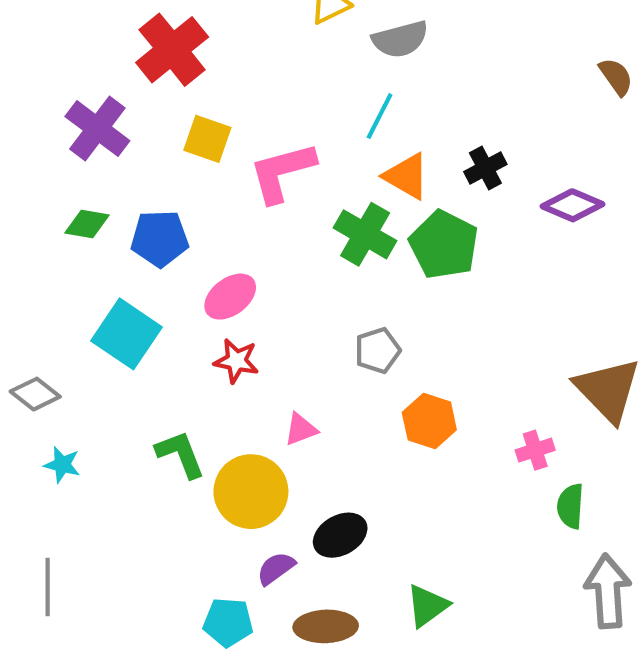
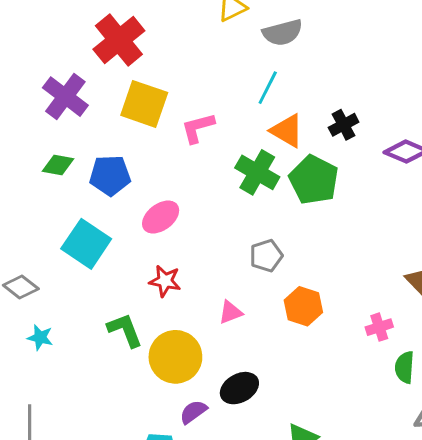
yellow square: (207, 139) -> (144, 104), size x1.4
pink L-shape: (282, 172) -> (198, 128), size x0.7
red star: (236, 361) -> (165, 281), moved
pink triangle: (301, 429) -> (231, 312), moved

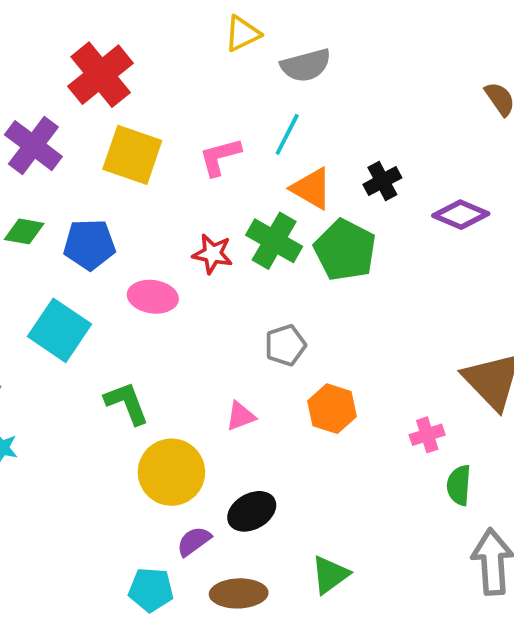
pink L-shape: (198, 128) -> (220, 157), moved
pink ellipse: (161, 217) -> (153, 297), turned 45
red star: (165, 281) -> (213, 254), moved
green L-shape: (125, 330) -> (127, 403), moved

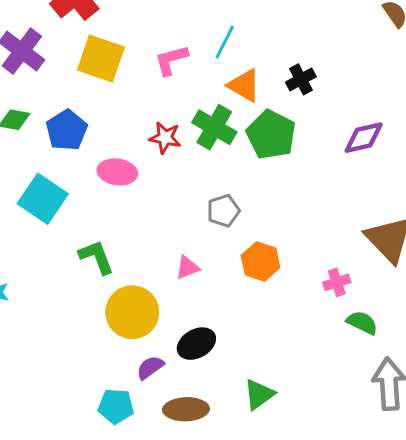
purple diamond: (461, 215) -> (364, 138), moved, turned -36
blue pentagon: (89, 244) -> (67, 130), turned -30
green semicircle: (459, 485) -> (362, 323), turned 112

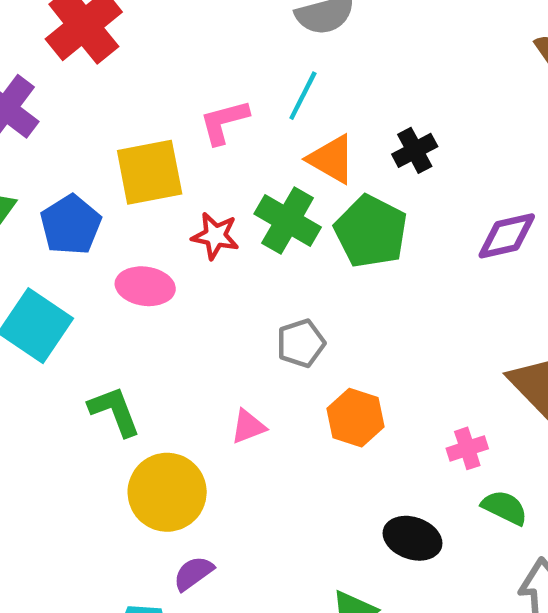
yellow square: (101, 59) -> (150, 172), moved, turned -30
black ellipse: (196, 344) -> (413, 538), moved, turned 48

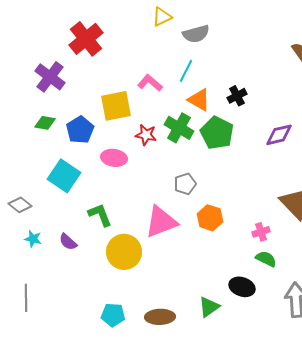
pink L-shape: (224, 122) -> (150, 83), turned 55
pink triangle: (248, 426) -> (161, 222), size x2.0
green semicircle: (505, 508) -> (266, 259), moved
black ellipse: (413, 538) -> (242, 287), moved
purple semicircle: (193, 573) -> (68, 242), moved, turned -102

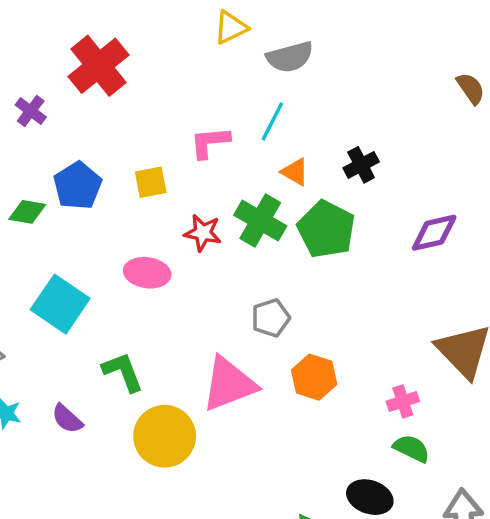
purple cross: (50, 77) -> (31, 111), moved, size x0.6
pink L-shape: (150, 83) -> (210, 142), turned -45
orange triangle: (199, 100) -> (295, 172), size x0.7
yellow square: (116, 106) -> (151, 182), size x0.6
blue pentagon: (80, 130) -> (78, 186), moved

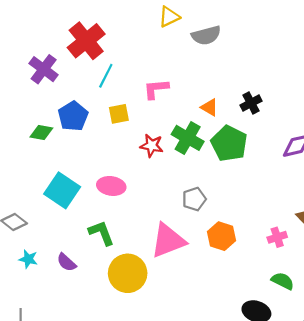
purple cross: (31, 111) -> (44, 69), size x1.5
cyan line: (272, 121) -> (106, 76), moved
pink ellipse: (147, 273) -> (111, 186), moved
pink cross: (403, 401) -> (277, 237), moved

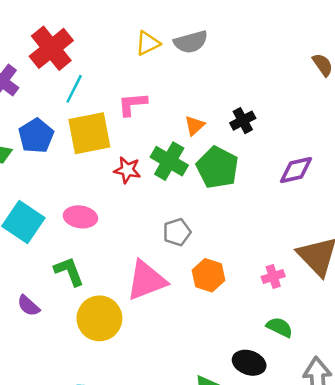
yellow triangle: (169, 17) -> (148, 43), moved
orange triangle: (209, 107) -> (195, 126), turned 48
yellow square: (119, 114) -> (89, 133), size x1.8

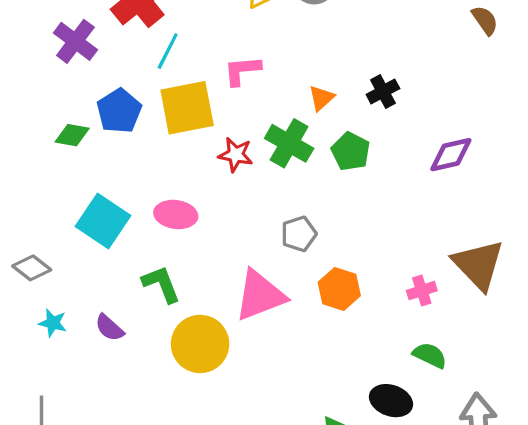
green pentagon: (217, 167) -> (351, 151), size x0.7

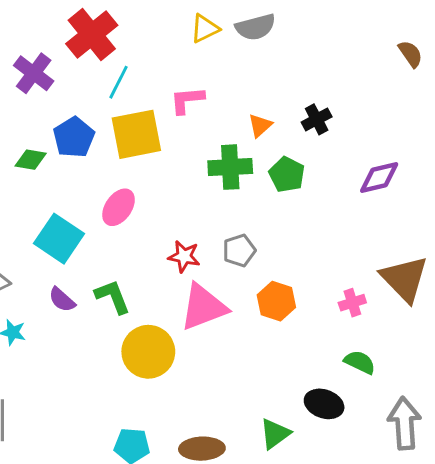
green cross: (289, 143) -> (230, 167), turned -33
red star: (236, 155) -> (184, 256), moved
pink ellipse: (176, 214) -> (119, 207), moved, turned -63
purple semicircle: (109, 328) -> (62, 300), moved

